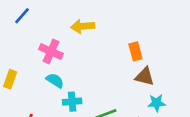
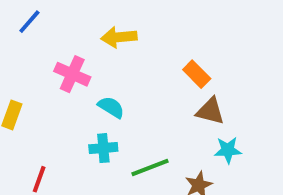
orange rectangle: (135, 51) -> (197, 74), turned -30
cyan semicircle: (55, 80) -> (111, 107), moved

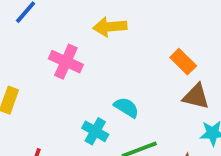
cyan semicircle: (111, 107) -> (126, 107), moved
cyan cross: (103, 148) -> (95, 131), turned 35

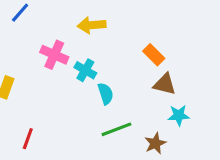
cyan semicircle: (126, 107) -> (106, 94), turned 40
cyan cross: (95, 131) -> (85, 70), moved

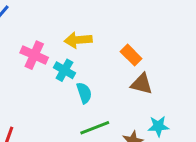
yellow arrow: (92, 25) -> (78, 40), moved
cyan star: (179, 115) -> (158, 126), moved

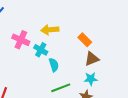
brown triangle: (142, 84) -> (92, 59), turned -35
cyan star: (158, 126) -> (91, 79), moved

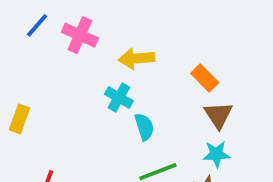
pink cross: (21, 40) -> (80, 35), moved
brown triangle: (92, 59) -> (218, 115), turned -42

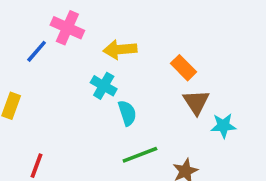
blue line: (37, 25) -> (37, 51), moved
cyan star: (216, 154) -> (223, 126), moved

